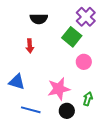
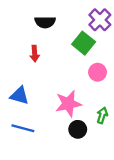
blue line: (31, 110) -> (23, 128), moved

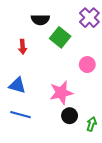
green square: (84, 43) -> (60, 37), moved
red arrow: (35, 54) -> (23, 47), moved
green arrow: (102, 115) -> (91, 124), moved

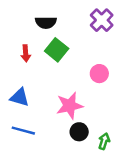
green square: (60, 37) -> (57, 50), moved

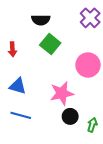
red arrow: (26, 53) -> (12, 49), moved
pink circle: (99, 74) -> (88, 65), size x1.5

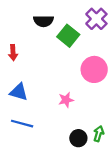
green square: (50, 44) -> (68, 36), moved
pink star: (62, 93) -> (66, 100), size x0.6
black circle: (70, 116) -> (78, 138), moved

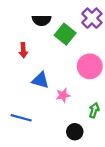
red arrow: (13, 53) -> (23, 50), moved
blue triangle: (19, 92) -> (40, 80), moved
green arrow: (99, 134) -> (94, 110), moved

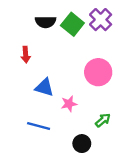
green square: (65, 34) -> (72, 24), moved
green arrow: (94, 110) -> (103, 120), turned 32
blue line: (21, 118) -> (39, 126), moved

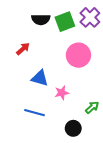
green square: (72, 24) -> (65, 22), turned 30
red arrow: (26, 55) -> (23, 49), turned -128
pink circle: (98, 72) -> (78, 55), moved

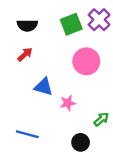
black semicircle: (41, 20) -> (27, 25), moved
blue line: (35, 113) -> (27, 134), moved

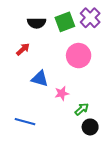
black semicircle: (27, 25) -> (37, 23), moved
green arrow: (101, 119) -> (82, 109), moved
black circle: (81, 142) -> (90, 127), moved

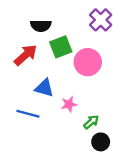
green square: (65, 22) -> (61, 47), moved
red arrow: (23, 49) -> (26, 55), size x1.5
blue line: (25, 122) -> (28, 114), moved

